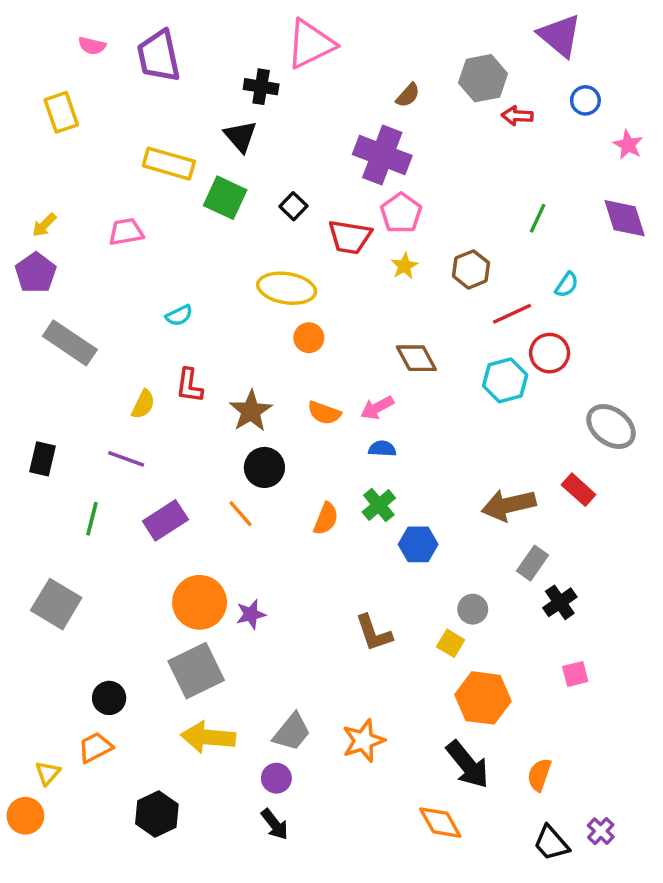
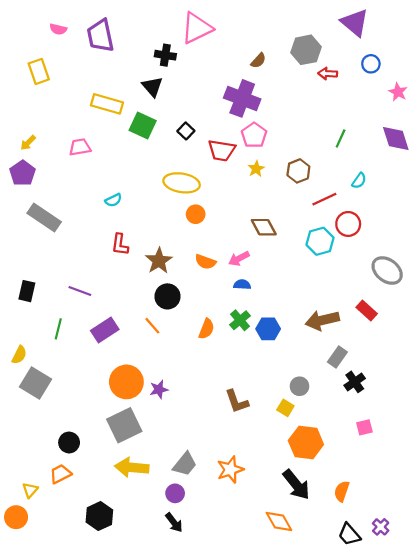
yellow semicircle: (143, 404) -> (19, 355), moved
blue hexagon: (418, 544) -> (268, 329), moved

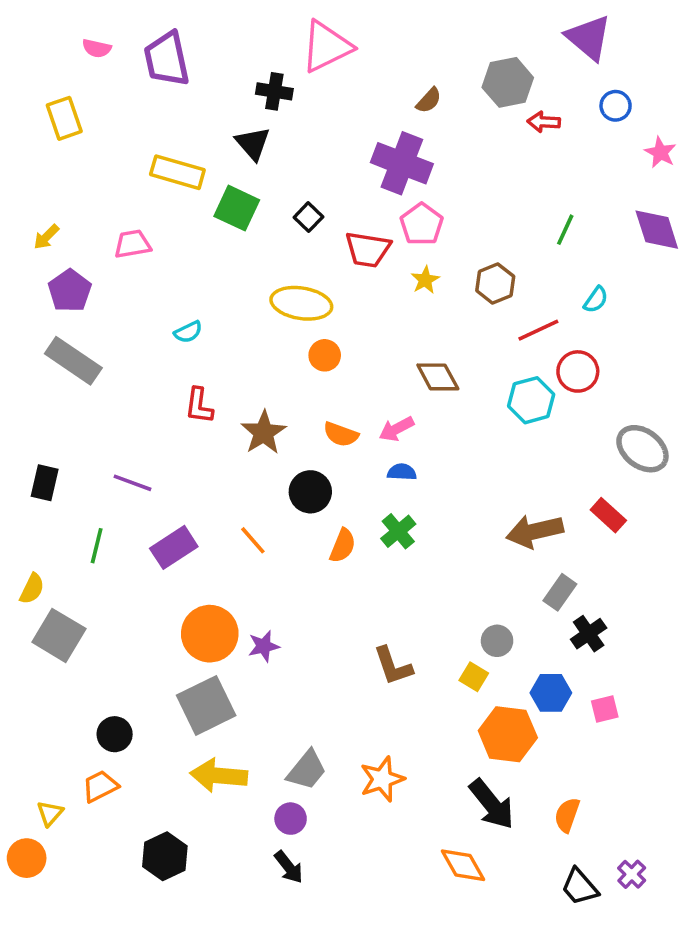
purple pentagon: (23, 173) -> (70, 291), moved
black circle: (168, 296) -> (310, 492), moved
blue hexagon: (268, 329) -> (551, 693), moved

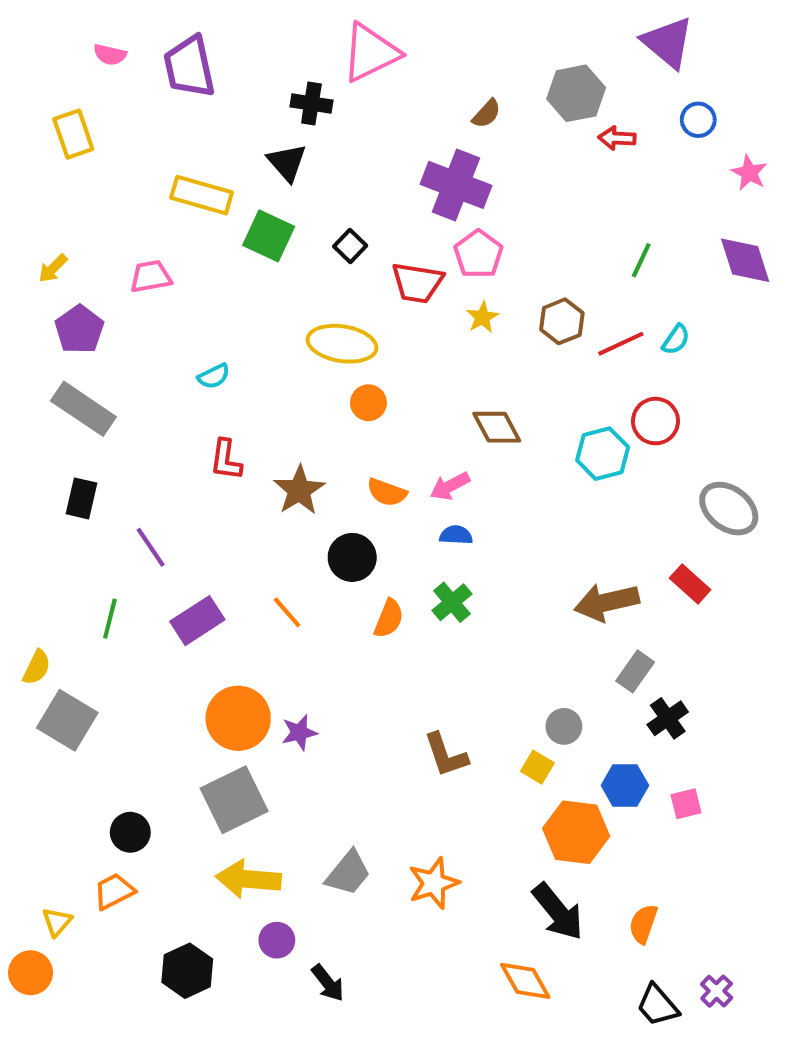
red line: (538, 330) -> (621, 344), moved
black rectangle: (45, 483) -> (81, 498), moved
purple line: (133, 483) -> (151, 547), turned 36
purple circle: (291, 819) -> (277, 940), moved

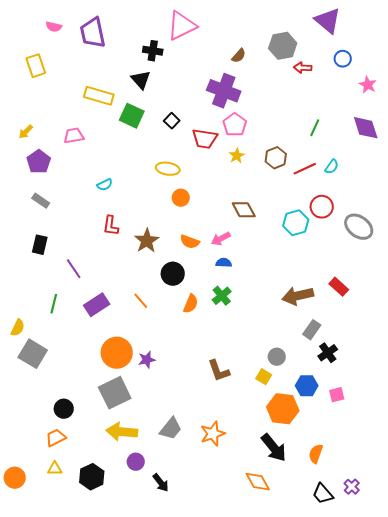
yellow ellipse: (342, 344) -> (168, 169), size x0.7
gray rectangle: (83, 409) -> (41, 201), size x0.6
gray ellipse: (729, 509) -> (359, 227), moved
yellow triangle: (57, 922) -> (55, 469), moved, turned 49

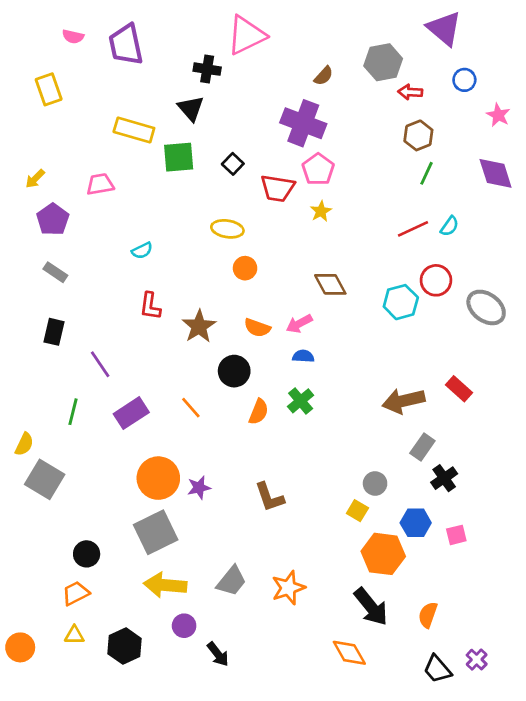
green square: (132, 116) -> (179, 157), turned -30
brown hexagon: (276, 158) -> (418, 135), moved
brown L-shape: (219, 371) -> (269, 497), moved

